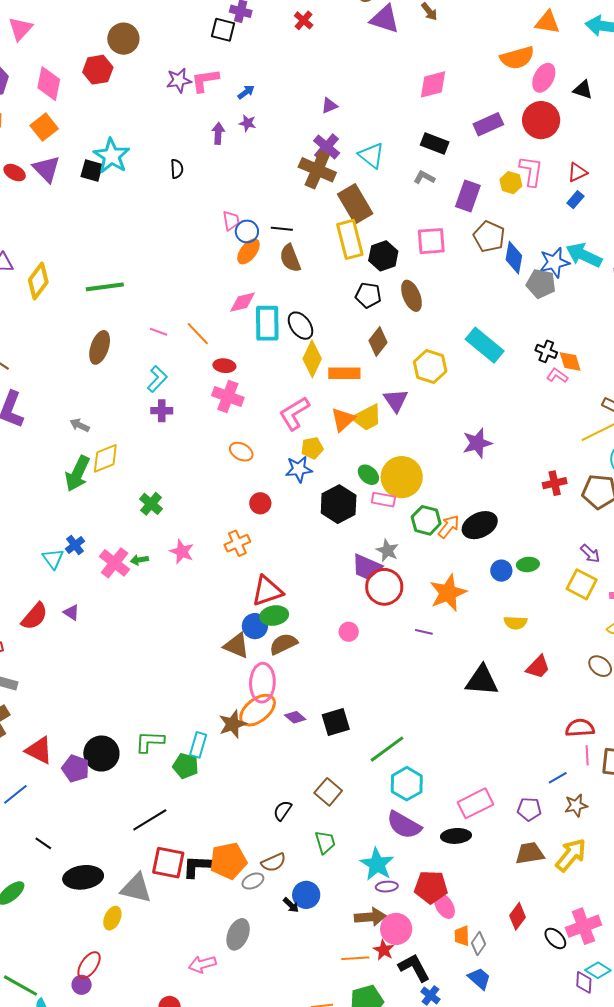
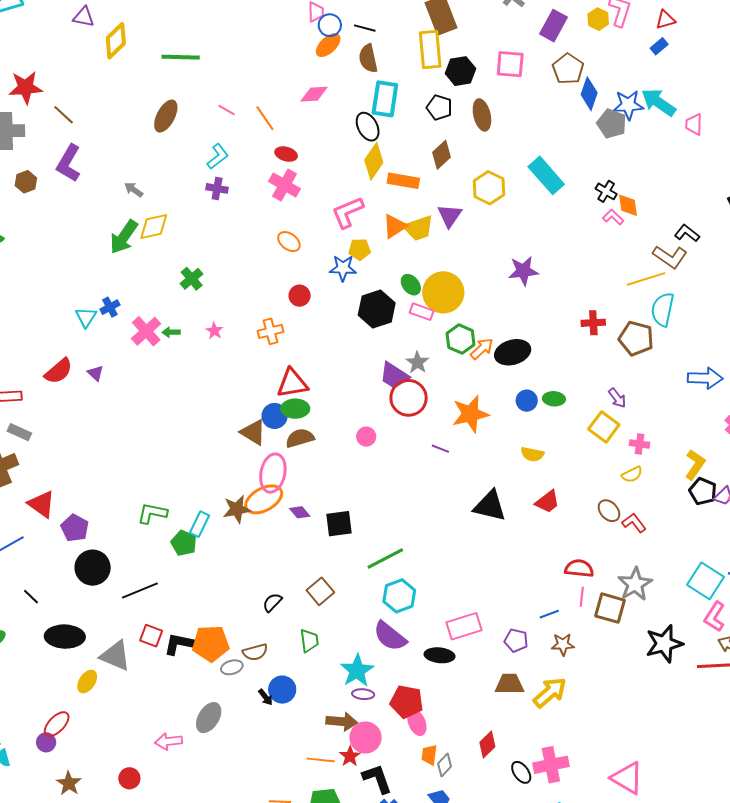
cyan rectangle: (267, 323) -> (385, 99), moved
pink star: (182, 552) -> (214, 331), size x0.7
black circle: (101, 754) -> (93, 568), moved
red square: (168, 863) -> (151, 636), size x0.7

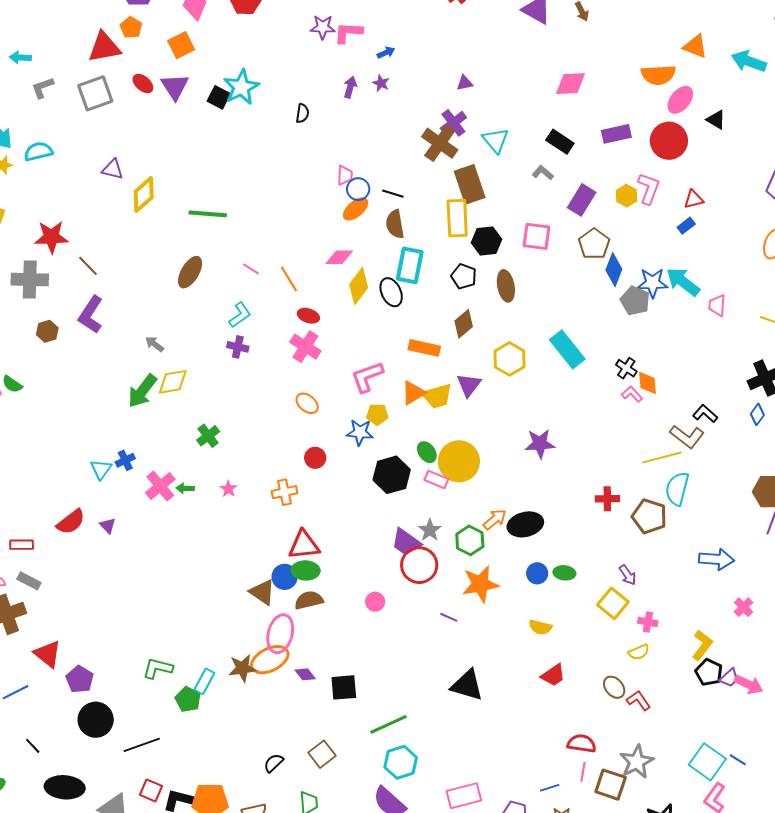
yellow diamond: (374, 161) -> (359, 286), moved
green hexagon: (461, 339) -> (470, 540), moved
black triangle: (490, 506) -> (467, 685), moved

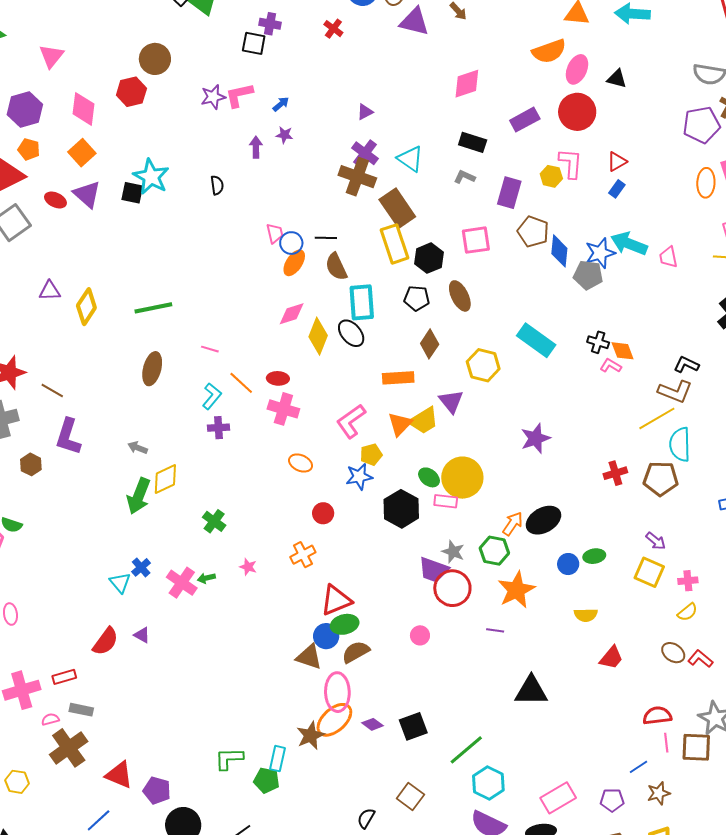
orange line: (289, 279) -> (241, 383), moved

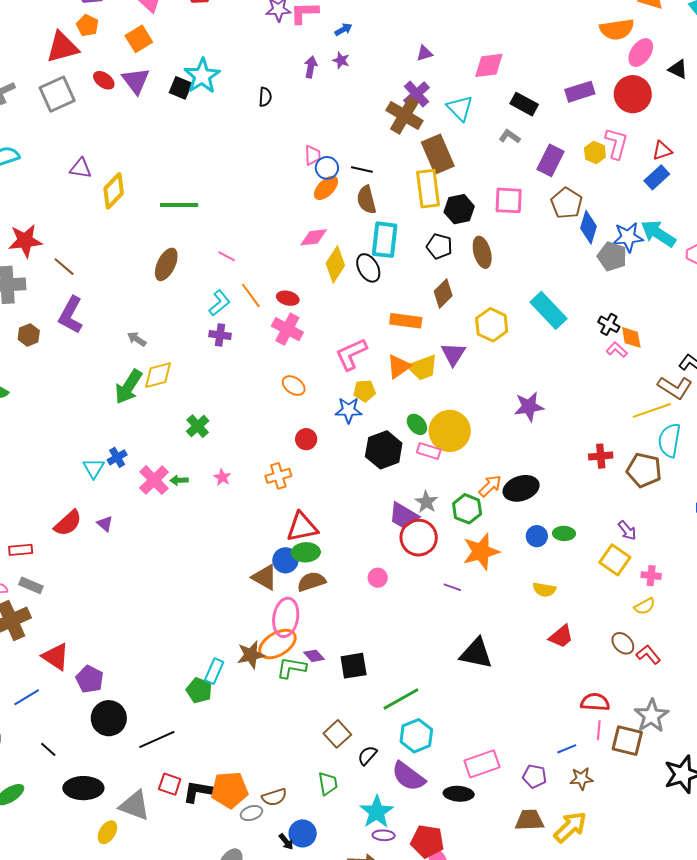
pink diamond: (467, 84) -> (489, 65), moved
blue rectangle: (617, 189) -> (657, 177), size x1.4
green L-shape: (229, 759) -> (291, 668), moved
black semicircle: (366, 818) -> (367, 755), moved

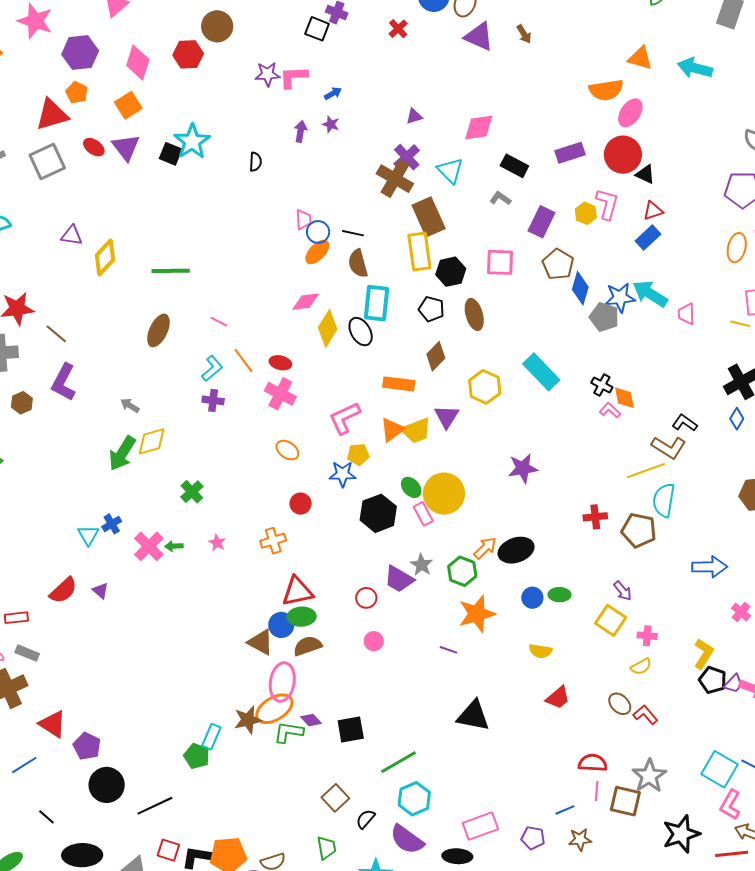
black triangle: (678, 69) -> (645, 174), moved
pink rectangle: (429, 451) -> (423, 514), turned 45
red circle: (419, 538) -> (366, 598), moved, size x0.6

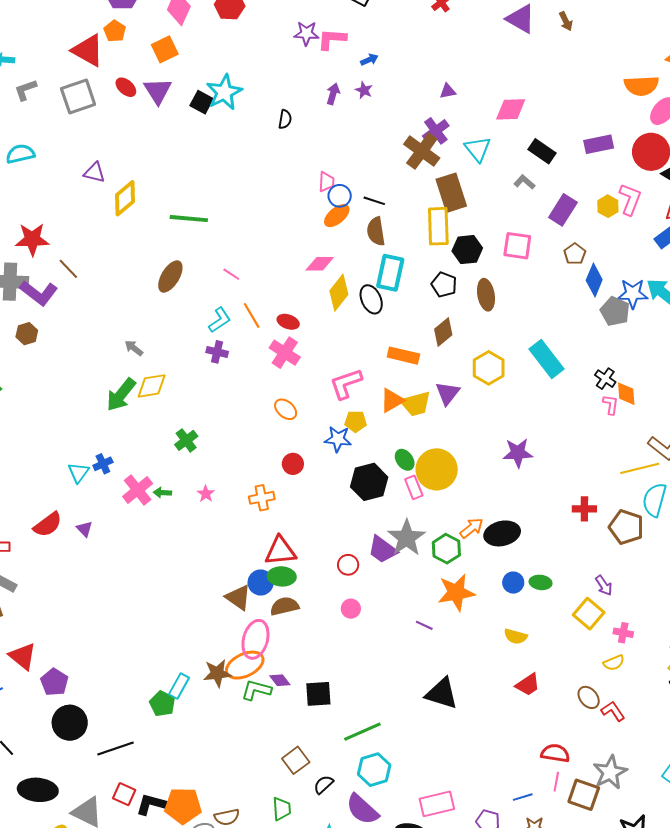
red triangle: (52, 115) -> (88, 50), turned 39
brown pentagon: (558, 264) -> (575, 254), size x0.7
purple L-shape: (64, 382) -> (39, 293), moved, turned -87
pink L-shape: (610, 410) -> (611, 405), turned 50
gray star: (421, 565) -> (407, 538), size x1.6

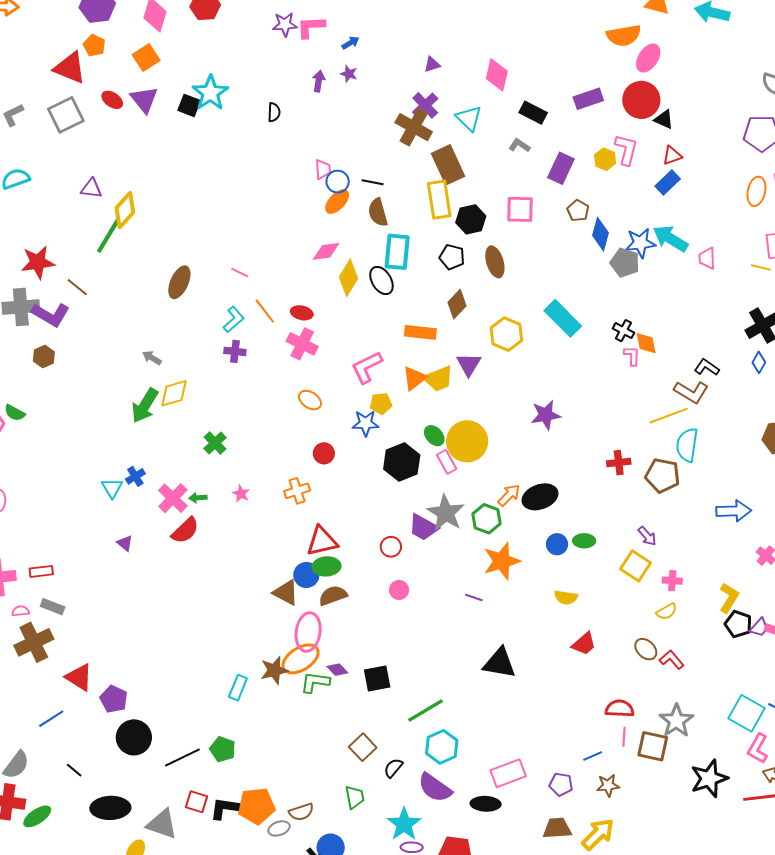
pink diamond: (511, 109) -> (497, 75), turned -68
green line: (189, 219) -> (108, 236), moved, turned -57
red semicircle: (48, 525) -> (185, 530), moved
green pentagon: (162, 704) -> (223, 749), moved

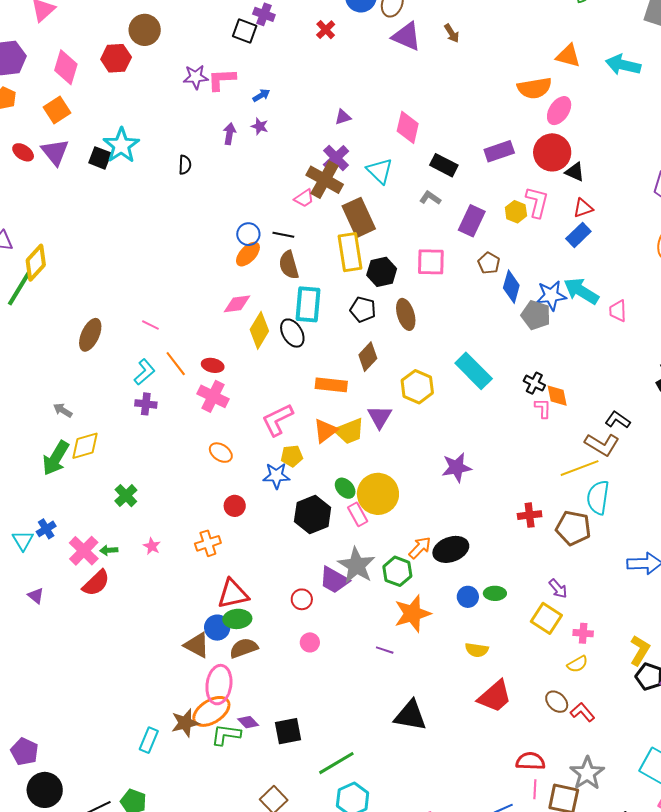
pink trapezoid: (323, 169) -> (304, 198), moved, turned 60
red trapezoid: (584, 644) -> (495, 696), size x1.4

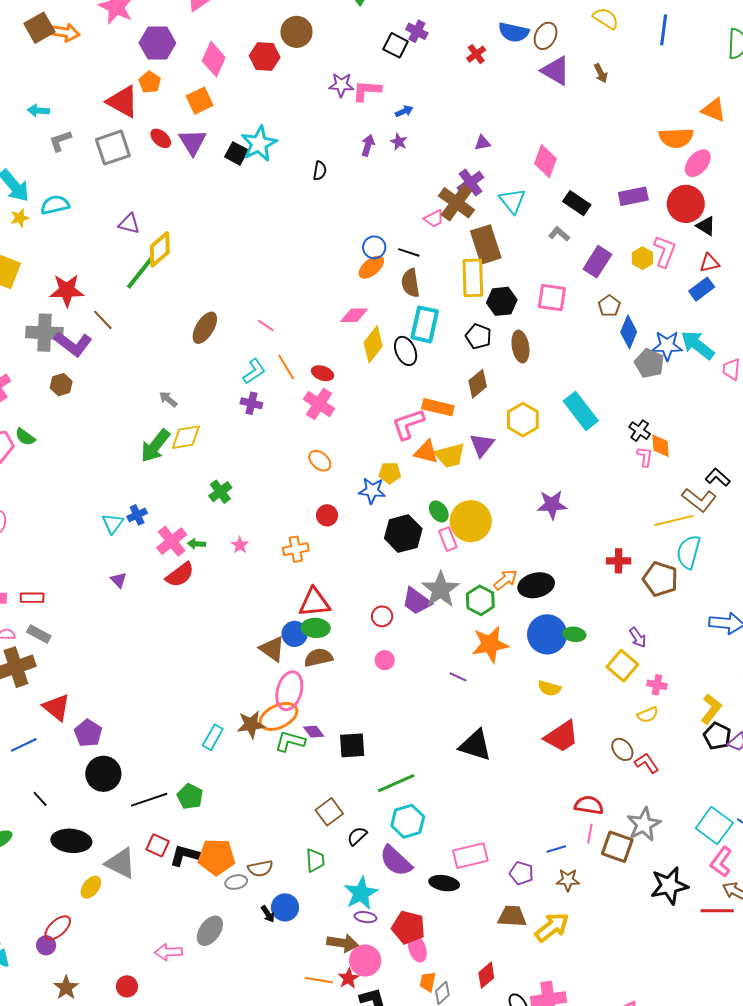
pink L-shape: (278, 420) -> (408, 424), moved
orange triangle: (325, 431) -> (426, 452), turned 44
blue circle: (468, 597) -> (547, 634), size x1.8

